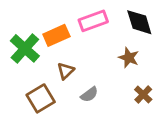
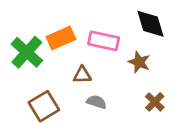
pink rectangle: (93, 21) -> (104, 41), moved, turned 32
brown triangle: (66, 71) -> (82, 75), moved, turned 42
gray semicircle: (89, 94) -> (96, 102), turned -126

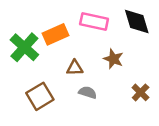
pink rectangle: (104, 41) -> (94, 21), moved
brown star: (139, 62) -> (113, 59), moved

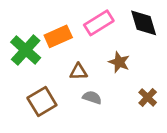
pink rectangle: (94, 21) -> (99, 23), turned -44

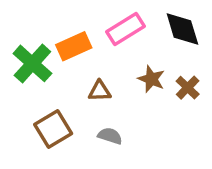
gray semicircle: (92, 97) -> (110, 136), moved
brown cross: (148, 97) -> (188, 88), moved

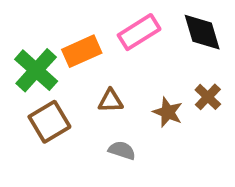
brown star: (151, 79) -> (168, 112), moved
brown square: (53, 129) -> (49, 122), moved

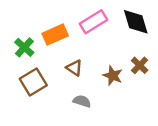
green cross: (36, 70) -> (24, 47), size x0.7
brown triangle: (110, 101) -> (74, 68), turned 36

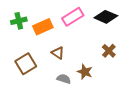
black diamond: (136, 22) -> (106, 17), turned -50
green cross: (24, 47) -> (19, 21), moved, turned 35
brown star: (113, 76) -> (85, 72), moved

